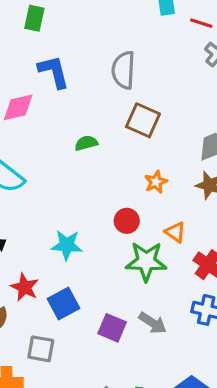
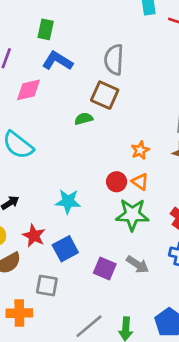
green rectangle: (34, 18) -> (46, 29), moved
blue L-shape: (54, 72) -> (57, 61), turned -44
brown square: (143, 120) -> (105, 95), moved
orange triangle: (175, 232) -> (140, 182), moved

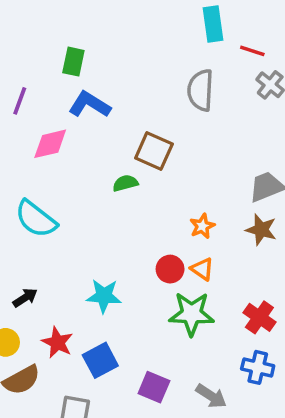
gray semicircle: (114, 60) -> (200, 90), moved
gray arrow: (138, 264) -> (211, 396), moved

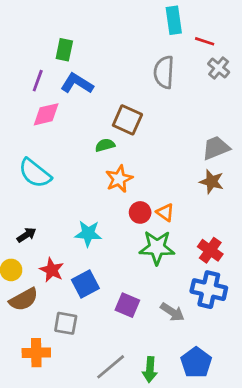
purple line: (20, 101) -> (38, 81), moved
orange star: (202, 226) -> (119, 179), moved, size x1.4
blue cross: (258, 367) -> (209, 290), size x1.4

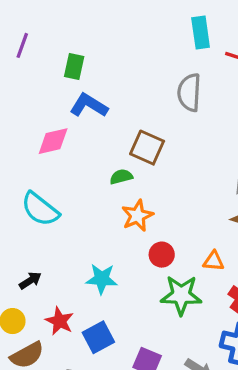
purple line: (38, 81) -> (22, 45), moved
orange triangle: (165, 212) -> (214, 261), moved, turned -30

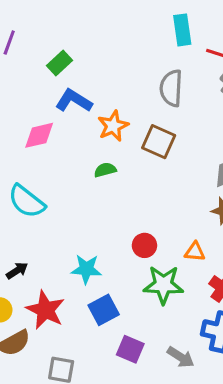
green rectangle: (74, 66) -> (60, 63), turned 35
brown square: (147, 148) -> (159, 142), moved
orange star: (137, 216) -> (113, 126), moved
red star: (60, 321) -> (45, 310), size x1.4
blue square: (98, 337) -> (104, 310), moved

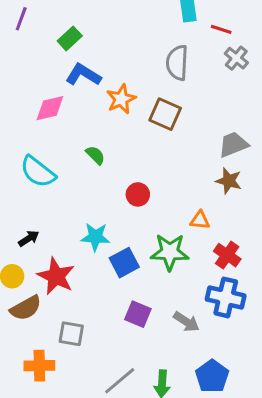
green semicircle: (105, 170) -> (95, 155), moved, turned 60
red circle: (144, 245) -> (138, 194), moved
blue square: (104, 310) -> (124, 263), moved

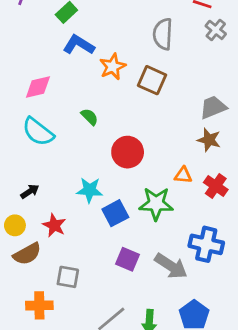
pink diamond: (50, 108) -> (38, 87), moved
red circle: (138, 194) -> (128, 152), size x1.5
red cross: (227, 255) -> (216, 186), moved
red star: (56, 276) -> (54, 225), size x0.7
gray arrow: (186, 322) -> (171, 266), size x1.4

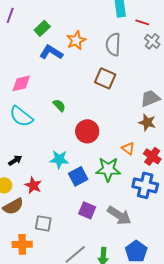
orange star: (113, 67) -> (76, 40), moved
orange triangle: (183, 175) -> (128, 148), turned 32
blue cross: (206, 244) -> (145, 185), moved

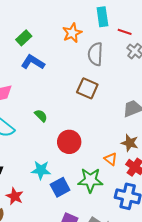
orange star: (76, 40) -> (72, 33), moved
brown star: (147, 122) -> (130, 143), moved

